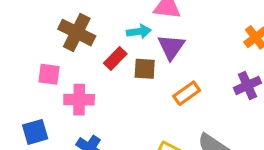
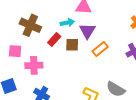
orange rectangle: (187, 93) -> (100, 49), moved

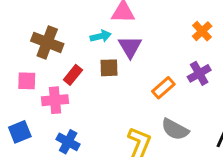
red rectangle: (54, 40) -> (73, 75), moved
orange rectangle: (100, 49) -> (163, 88), moved

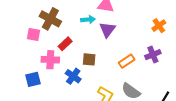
brown square: (109, 68) -> (89, 59), moved
pink square: (27, 81) -> (33, 35), moved
blue square: (20, 132) -> (33, 79), moved
blue cross: (68, 142) -> (73, 76), moved

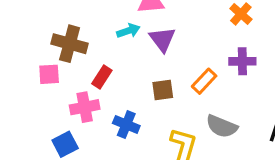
purple cross: (153, 55) -> (242, 61), turned 35
brown square: (89, 59) -> (163, 90), moved

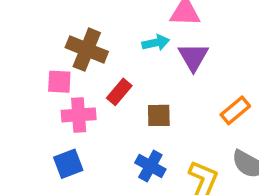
brown square: (163, 90) -> (159, 115), moved
pink cross: (85, 107) -> (79, 115), moved
blue cross: (126, 124) -> (150, 166), moved

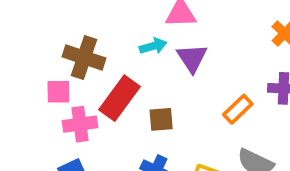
red rectangle: (119, 92) -> (120, 98), size x1.6

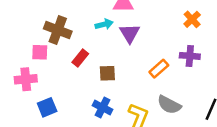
red rectangle: (120, 98) -> (80, 58), size x0.6
pink cross: (80, 124) -> (26, 79), moved

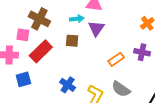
red rectangle: (80, 58) -> (41, 51), moved, size x1.6
brown square: (107, 73) -> (72, 41), moved

